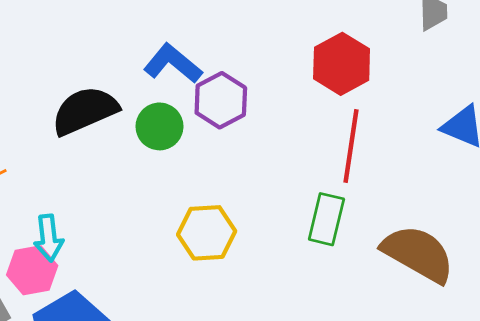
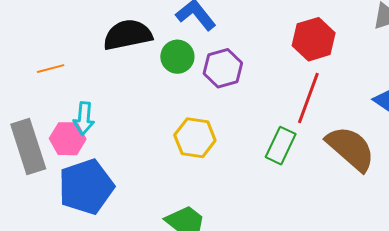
purple hexagon: (221, 100) -> (223, 68), moved
brown semicircle: (418, 254) -> (351, 148), moved

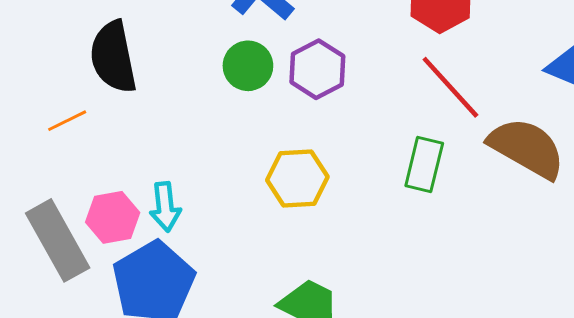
black semicircle: (128, 35) -> (113, 57), moved, turned -78
red line: (308, 98) -> (450, 87), turned -51
cyan arrow: (84, 119) -> (165, 207), moved

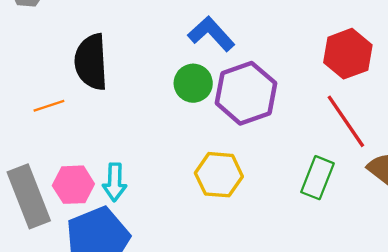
purple hexagon: (317, 69) -> (246, 93), size x1.4

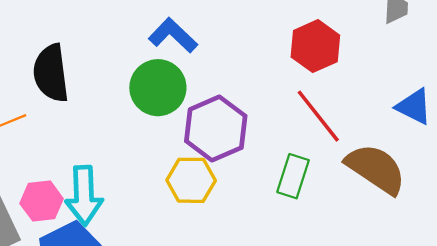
green circle: (193, 83) -> (158, 88), size x1.4
purple hexagon: (246, 93) -> (216, 129), moved
cyan arrow: (115, 182) -> (84, 196), size x1.5

